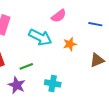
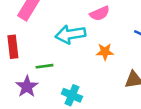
cyan arrow: (40, 37) -> (70, 34), turned 130

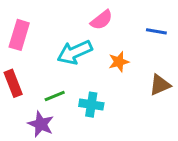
cyan cross: (72, 95) -> (91, 105), moved

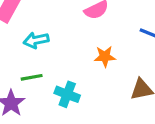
cyan arrow: (75, 52) -> (36, 40), moved, size x0.7

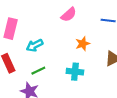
cyan cross: (67, 94) -> (75, 72), moved

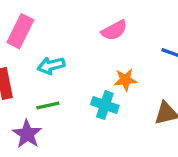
cyan cross: (75, 72) -> (105, 105), moved

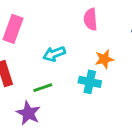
pink semicircle: (114, 30) -> (90, 19), turned 120
cyan arrow: (51, 65) -> (54, 54), moved

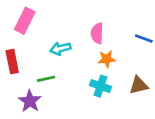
pink semicircle: (90, 19) -> (97, 33), moved
cyan cross: (90, 82) -> (101, 86), moved

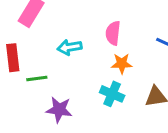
green line: (46, 79) -> (37, 78), moved
purple star: (30, 101) -> (59, 110), moved, turned -30

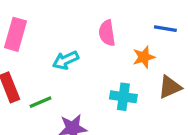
orange star: (122, 63) -> (144, 57), moved

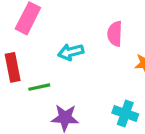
cyan cross: (123, 97) -> (125, 114), moved

